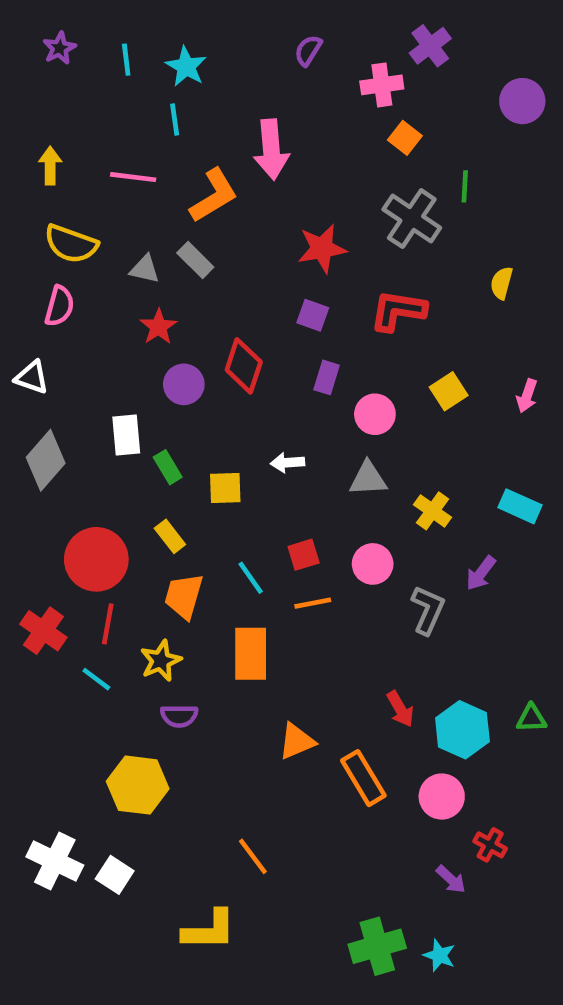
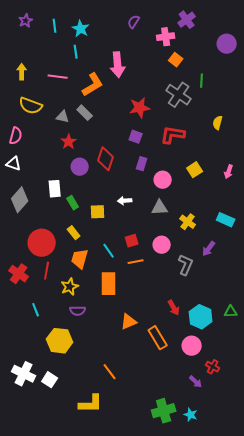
pink semicircle: (59, 306) -> (16, 136), moved
cyan line: (96, 679) -> (36, 310), moved, turned 32

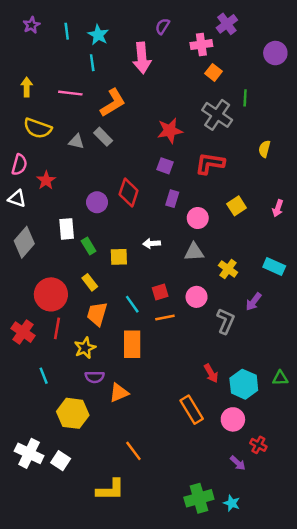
pink arrow: (118, 65) -> (142, 58), moved
red star: (69, 142) -> (46, 180), moved
orange triangle: (129, 322) -> (119, 393), moved

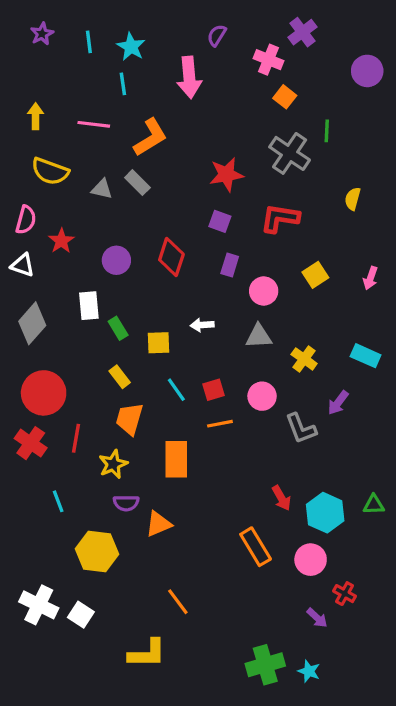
pink cross: (201, 45) -> (268, 60), turned 30
purple circle: (97, 202) -> (116, 260), moved
red circle: (51, 294) -> (44, 393), moved
cyan line: (132, 304) -> (176, 390), moved
gray L-shape: (226, 321) -> (301, 429), turned 135

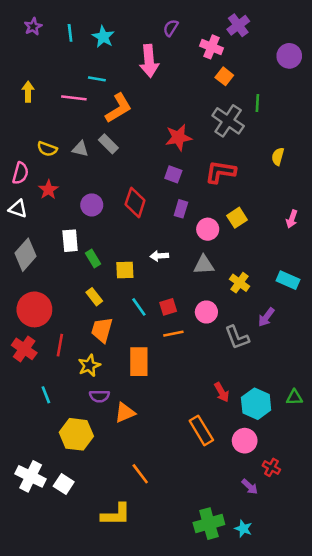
cyan line: (123, 84) -> (97, 79), moved, turned -72
yellow semicircle: (50, 171) -> (47, 149), moved, size x0.7
yellow square: (315, 275) -> (237, 218), moved

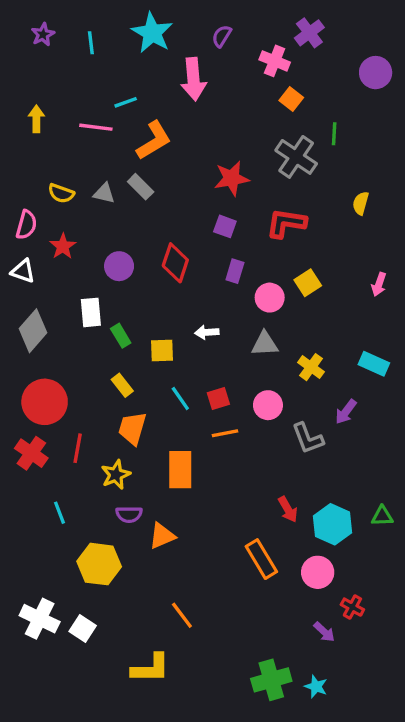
cyan star: (103, 37) -> (152, 33), moved, size x1.4
cyan line: (97, 79) -> (126, 102), turned -30

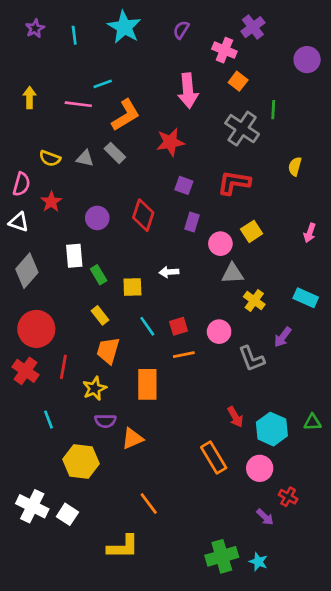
pink arrow: (194, 79) -> (188, 91), moved
red star: (232, 178) -> (170, 142), moved
gray triangle: (265, 344) -> (233, 273), moved

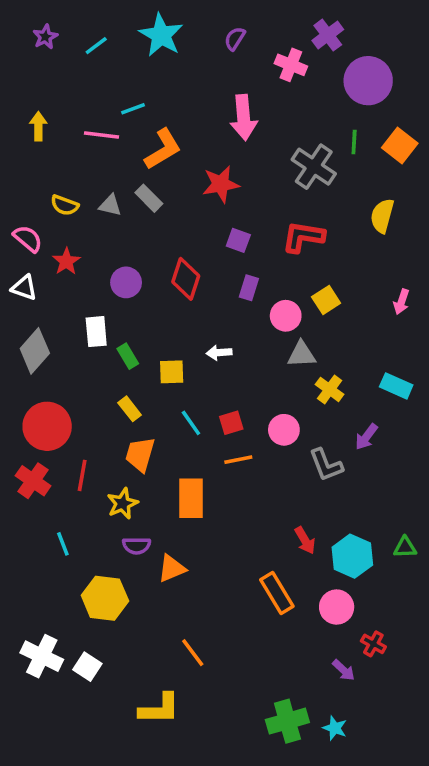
cyan line: (74, 35) -> (96, 46), turned 60
purple circle: (307, 60) -> (368, 81), moved, size x1.4
orange square: (238, 81) -> (400, 146), moved, size x1.4
yellow semicircle: (295, 166) -> (382, 216), size x1.4
pink semicircle: (21, 184) -> (28, 239), turned -65

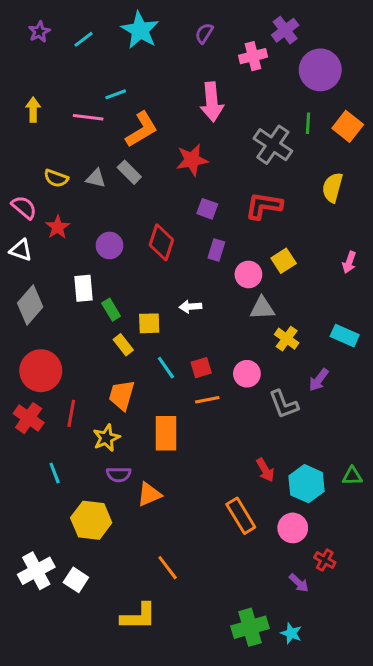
pink cross: (291, 65) -> (253, 56), turned -36
yellow rectangle: (130, 409) -> (123, 345), moved
white cross: (42, 656) -> (36, 571), turned 36

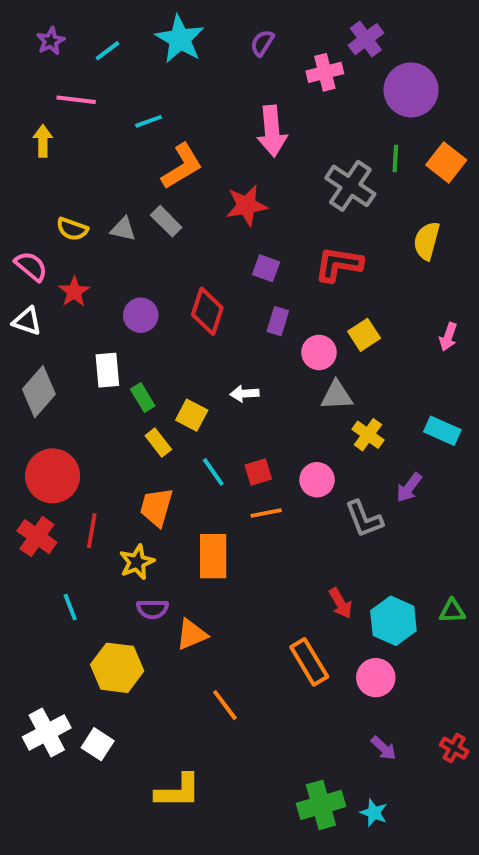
pink line: (88, 117) -> (76, 100), moved
yellow square: (149, 323) -> (192, 415), turned 30
red cross: (325, 560) -> (454, 748), moved
orange line: (168, 568) -> (225, 705), moved

